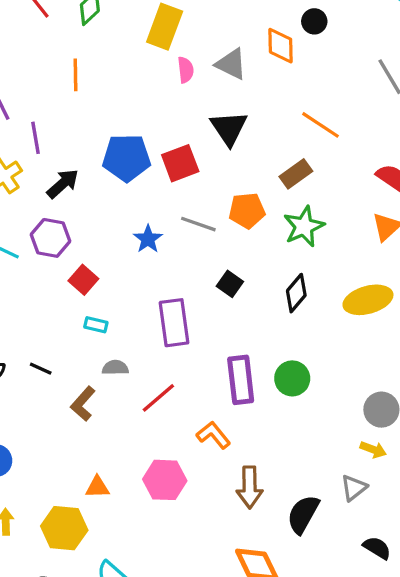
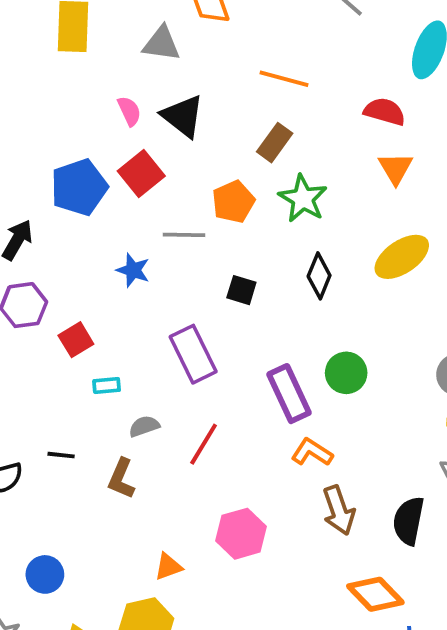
pink semicircle: (186, 70) -> (129, 111), moved
red square: (83, 280) -> (76, 340), turned 36
orange L-shape: (213, 435) -> (312, 452), moved

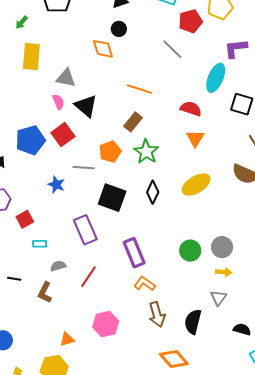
gray triangle: (161, 44) -> (66, 78), moved
black square: (241, 290) -> (112, 198), size x1.8
green circle: (346, 373) -> (190, 251), moved

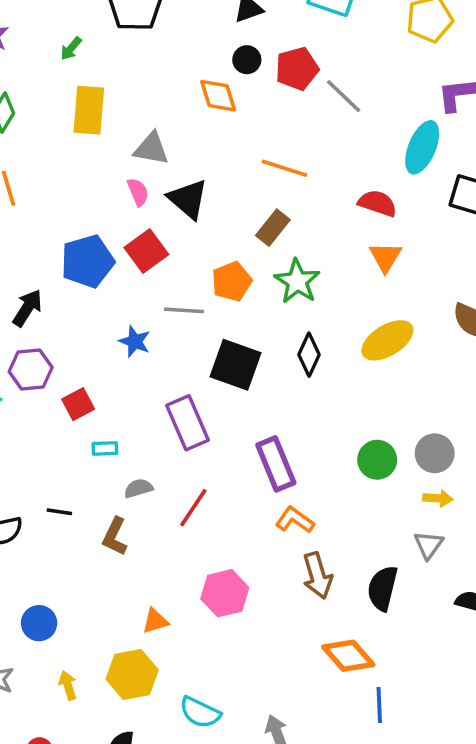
red pentagon: (190, 21) -> (297, 69), moved

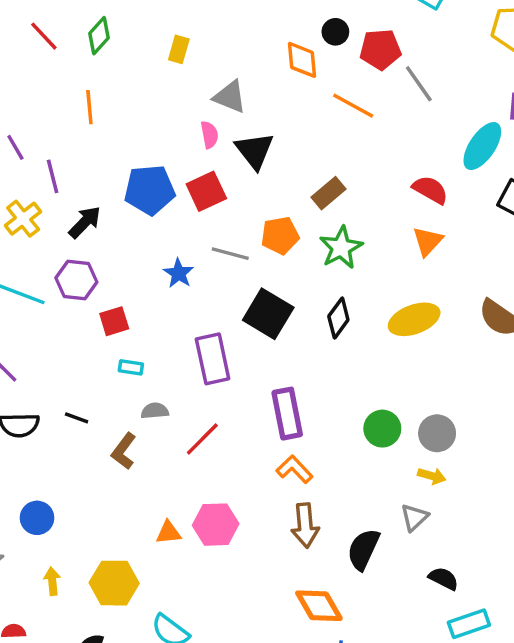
yellow rectangle: (89, 110) -> (179, 49), size x0.6
orange line: (284, 168) -> (353, 106), moved
orange triangle: (155, 621) -> (168, 533), moved

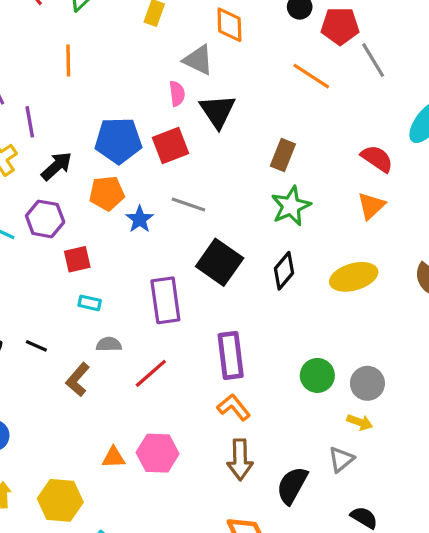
orange diamond: (302, 60) -> (229, 25), moved
brown rectangle: (328, 193) -> (283, 155), turned -32
orange pentagon: (280, 235) -> (107, 193), moved

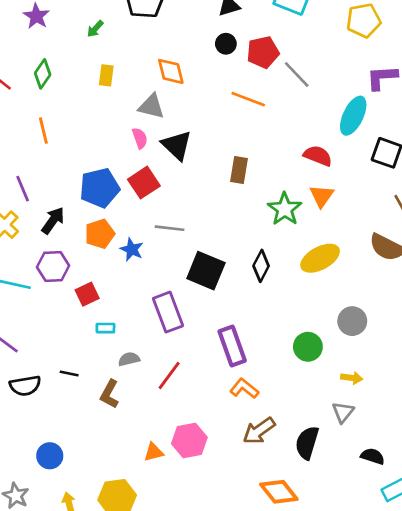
green star: (291, 206) -> (285, 209), moved
gray circle: (367, 383) -> (352, 321), moved
brown arrow: (240, 460) -> (259, 431), turned 68

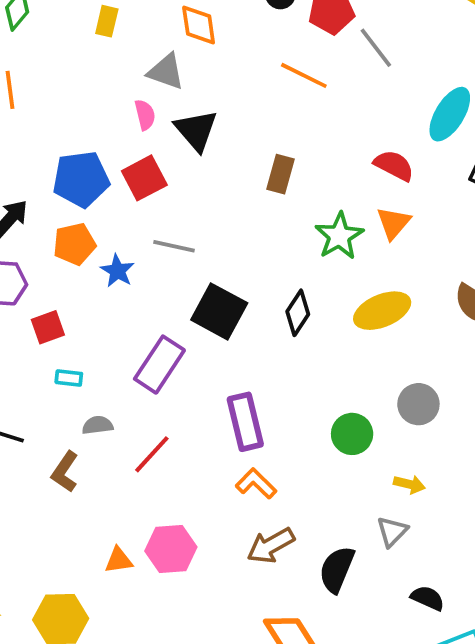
purple rectangle: (168, 312) -> (159, 365), turned 48

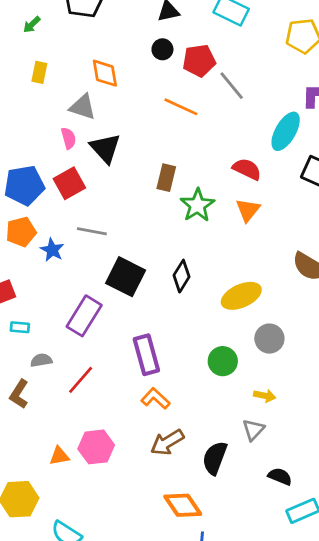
green star: (339, 236) -> (197, 205), moved
yellow ellipse: (382, 311) -> (241, 296), moved

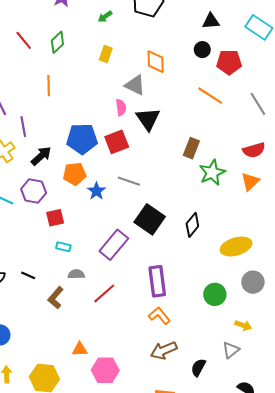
gray line: (232, 86) -> (258, 104), moved
red semicircle: (247, 169) -> (254, 150), turned 130
pink hexagon: (96, 447) -> (105, 370), moved
black semicircle: (215, 458) -> (198, 367), size x0.7

